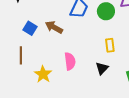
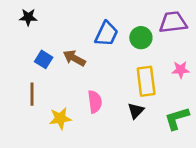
yellow rectangle: (110, 45) -> (146, 81), size x1.6
yellow star: (43, 74) -> (60, 118), turned 30

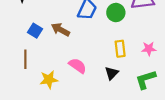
pink star: (181, 70) -> (149, 49), moved
yellow rectangle: (146, 81) -> (120, 49), size x0.7
pink semicircle: (95, 102) -> (78, 66), turned -48

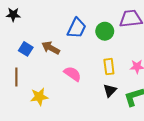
pink semicircle: (78, 66) -> (73, 74), moved
black triangle: (112, 73) -> (110, 90), moved

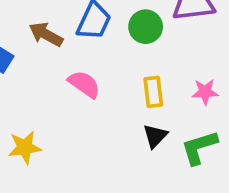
brown arrow: (51, 48) -> (46, 34), moved
pink semicircle: (73, 74) -> (84, 84), moved

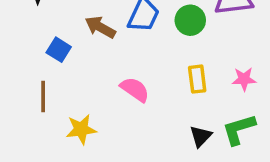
pink semicircle: (84, 84) -> (135, 89), moved
black triangle: (155, 136) -> (201, 136), moved

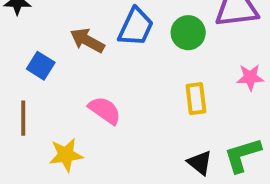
pink star: (244, 79) -> (250, 77), moved
pink semicircle: (135, 89) -> (105, 110), moved
black triangle: (201, 136) -> (200, 163), turned -35

